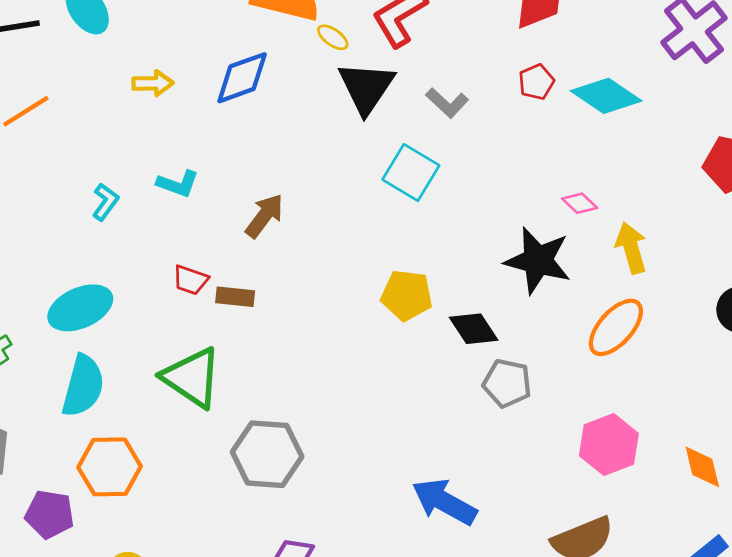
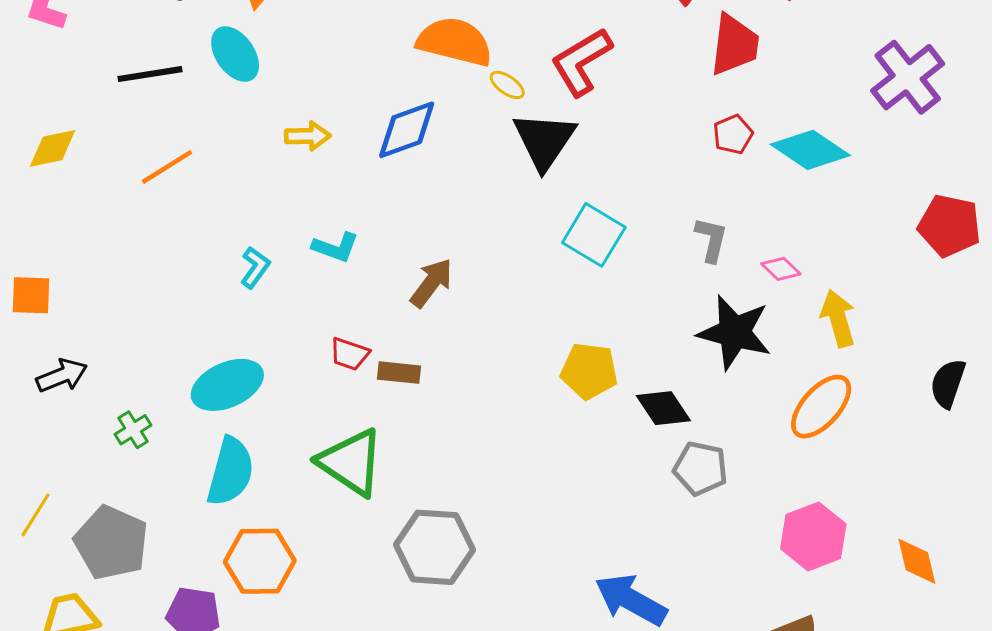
gray L-shape: (447, 103) -> (711, 240), moved, turned -120

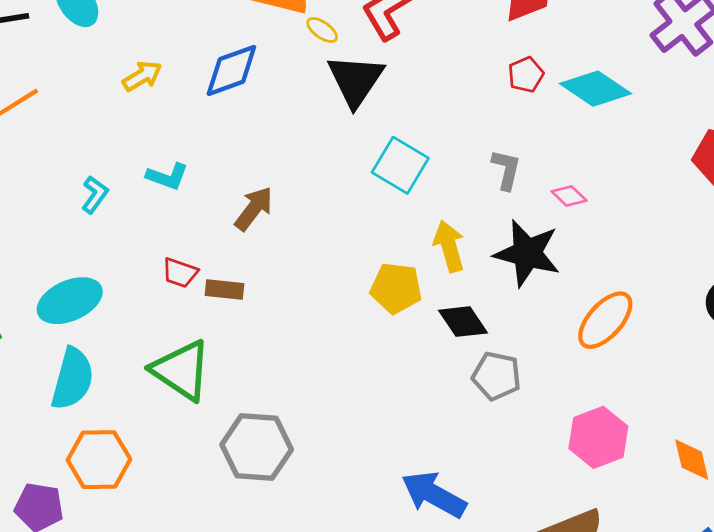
yellow arrow: (308, 136) -> (142, 76), turned -30
yellow arrow: (838, 318) -> (449, 246), moved

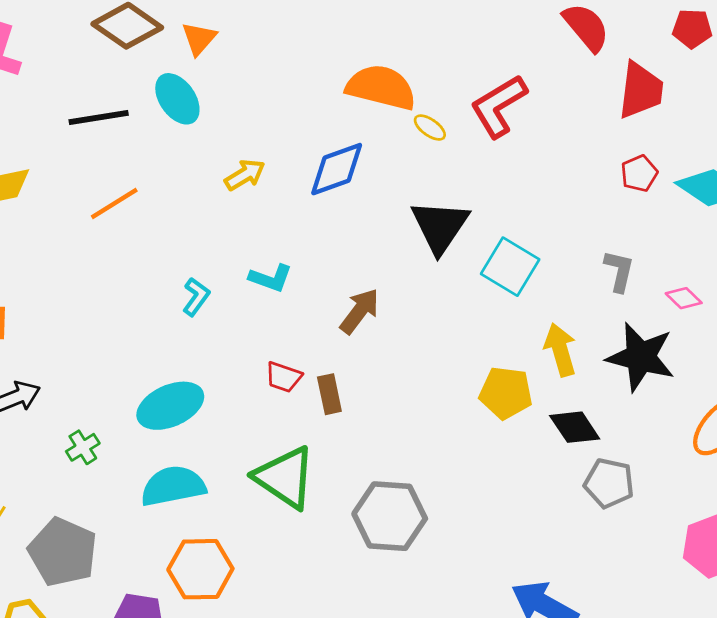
black triangle: (356, 80) -> (440, 226), moved
brown rectangle: (224, 289) -> (329, 394), turned 72
cyan semicircle: (72, 379) -> (173, 486), turned -116
gray hexagon: (257, 447) -> (390, 516), moved

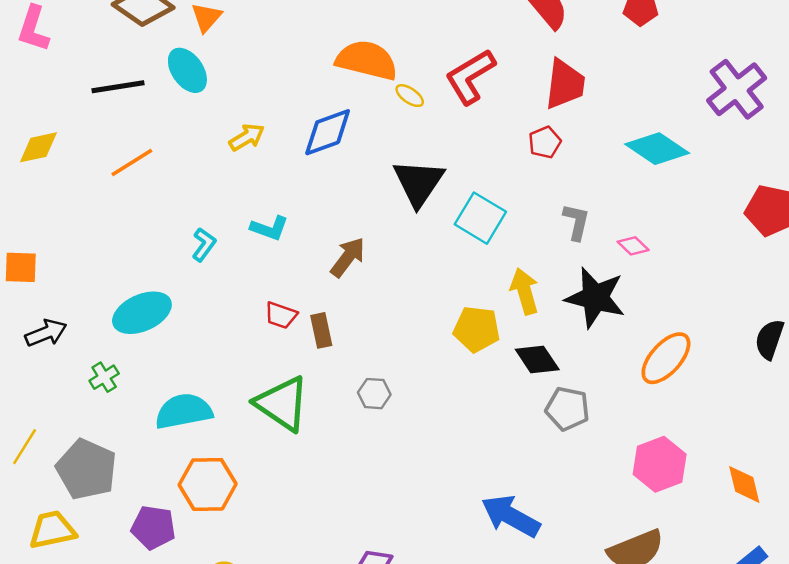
red trapezoid: (641, 90) -> (565, 84), moved
red pentagon: (639, 173) -> (545, 142), moved
cyan ellipse: (170, 406) -> (142, 313), moved
gray hexagon: (390, 516) -> (374, 394), moved, size x0.5

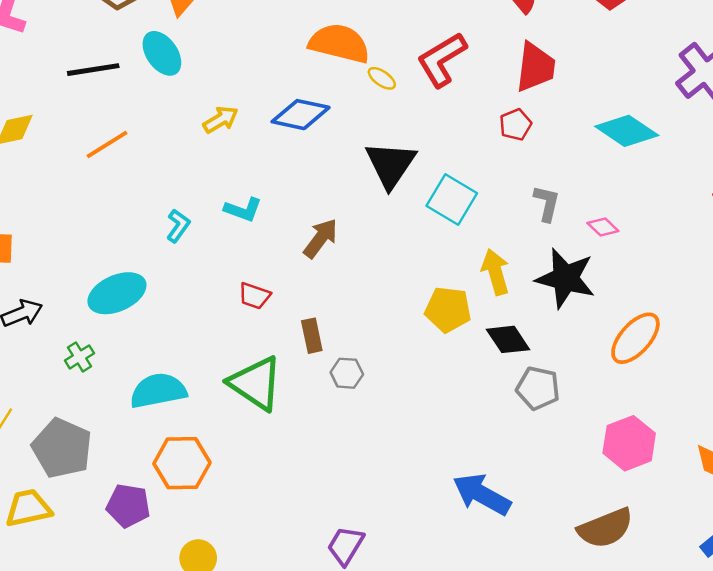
blue diamond: (328, 132) -> (301, 115), turned 32
brown rectangle: (321, 330) -> (312, 336), moved

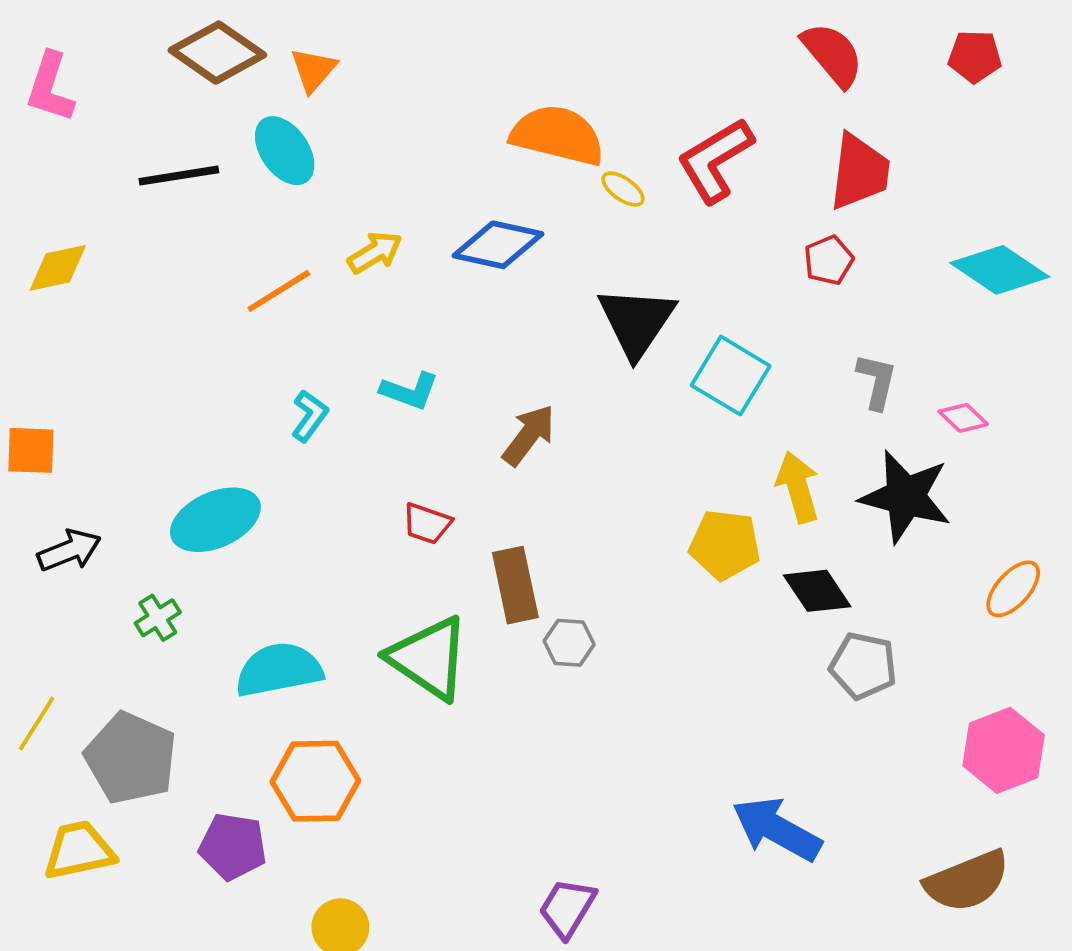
orange line: (107, 145) -> (279, 291), moved
brown rectangle: (312, 336) -> (515, 585), size x1.4
orange ellipse: (635, 338) -> (1013, 589), size x0.7

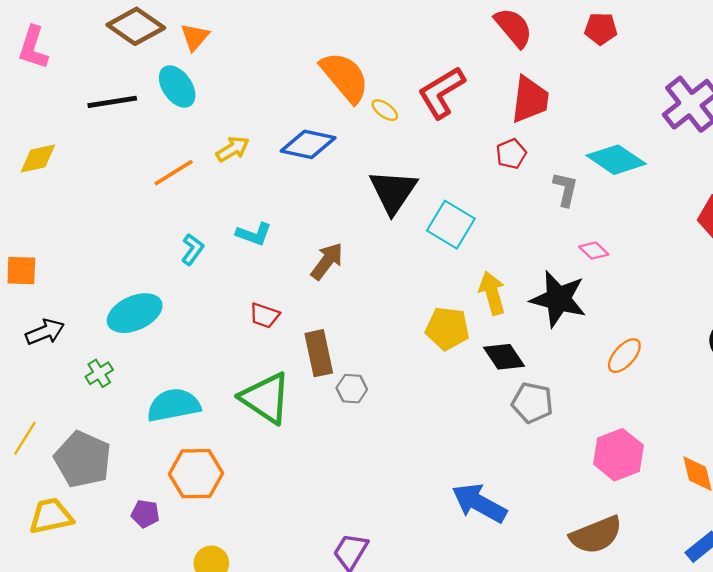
orange semicircle: (558, 135) -> (345, 77), turned 36
gray L-shape: (877, 381) -> (565, 189), moved
purple pentagon: (233, 846) -> (145, 514), size x0.7

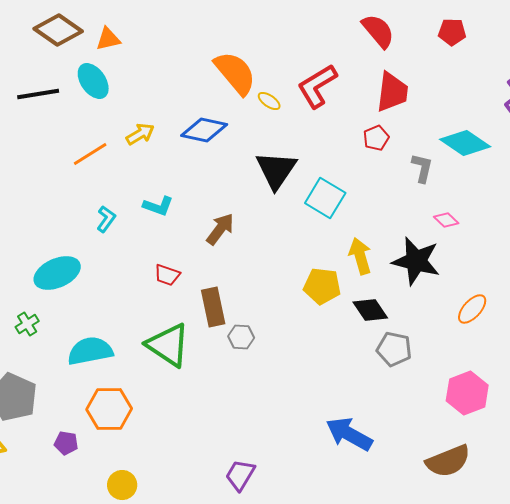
orange triangle: (195, 37) -> (108, 39), turned 36

